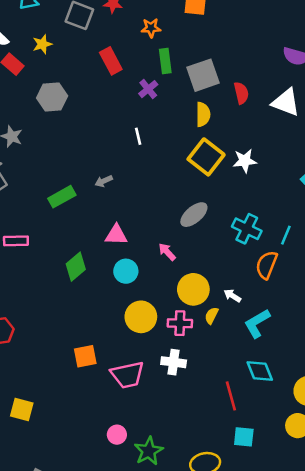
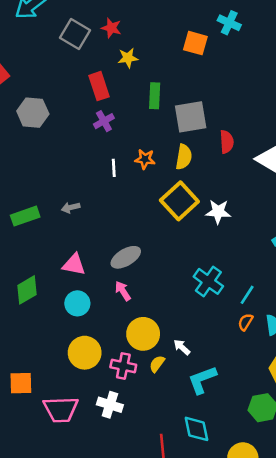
orange star: (151, 28) -> (145, 159), moved
yellow star: (42, 44) -> (128, 58), moved
purple cross: (148, 89) -> (104, 121), moved
gray ellipse: (194, 215) -> (126, 257), moved
orange semicircle: (267, 265) -> (246, 322), moved, size x0.6

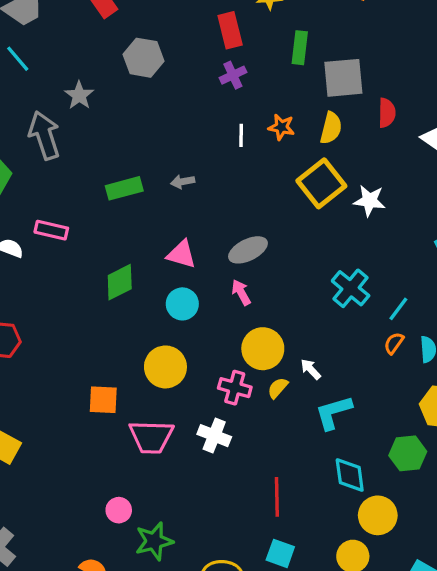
yellow circle: (85, 353) -> (165, 367), moved
cyan diamond: (196, 429) -> (350, 475), moved

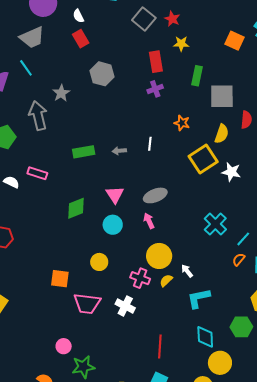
yellow semicircle: (331, 128) -> (222, 134), moved
white line: (241, 135) -> (150, 144), moved
pink triangle: (182, 254) -> (115, 195), turned 36
yellow circle: (165, 367) -> (99, 262), size x0.7

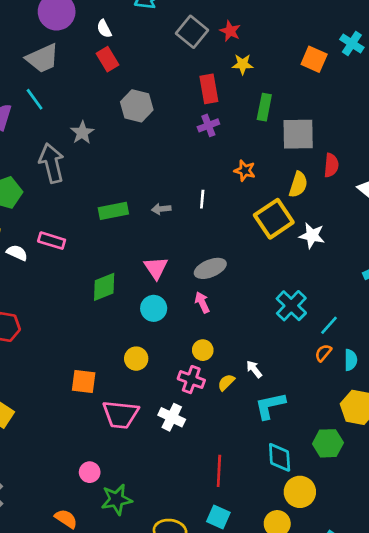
yellow circle: (159, 256) -> (203, 350), moved, size x0.6

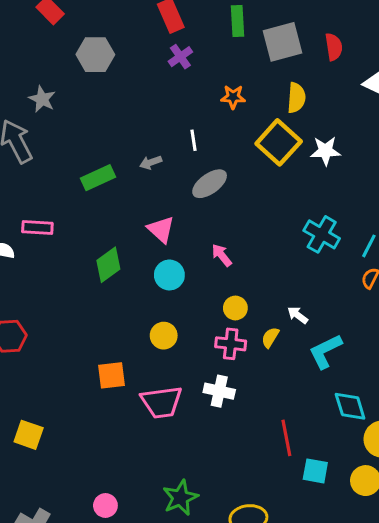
red semicircle: (331, 165) -> (334, 47), moved
gray ellipse: (210, 268) -> (210, 184), moved
pink circle: (90, 472) -> (105, 505), moved
cyan square: (218, 517) -> (315, 471), moved

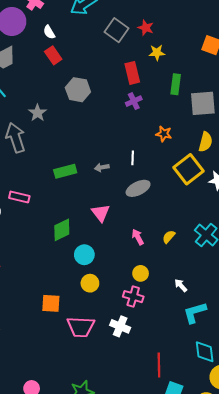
cyan circle: (169, 275) -> (84, 255), moved
yellow semicircle: (270, 337) -> (169, 237), moved

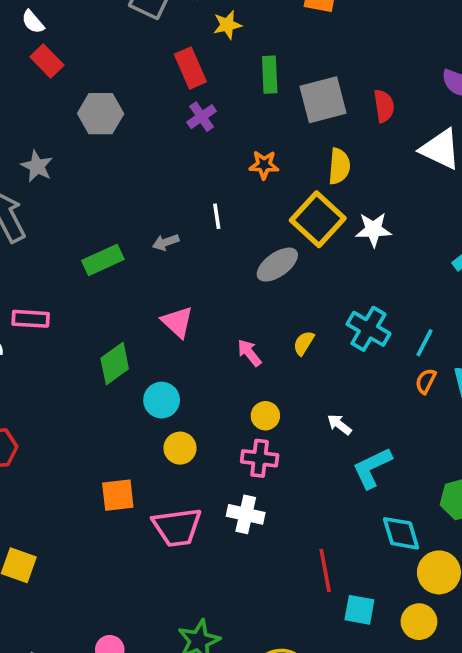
gray ellipse: (138, 188) -> (277, 265), moved

